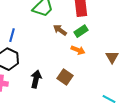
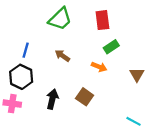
brown arrow: (60, 30) -> (62, 56), moved
green rectangle: (81, 31) -> (111, 47), moved

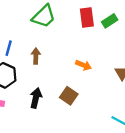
green rectangle: (111, 47) -> (110, 21), moved
brown arrow: (62, 56) -> (36, 56), moved, turned 56

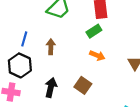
green rectangle: (110, 21) -> (94, 31), moved

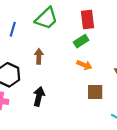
blue line: (24, 39) -> (13, 29), moved
brown square: (83, 85) -> (95, 92), moved, turned -35

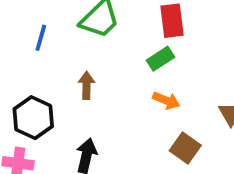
brown square: (95, 92) -> (185, 148), turned 35

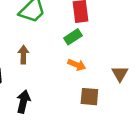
brown square: (185, 148) -> (89, 97), turned -30

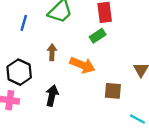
orange arrow: (77, 65) -> (82, 65), moved, size x1.5

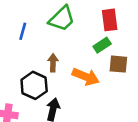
black hexagon: (19, 72) -> (34, 85), moved
brown square: (113, 91) -> (118, 64), moved

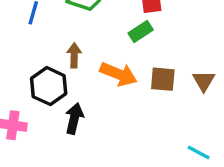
brown square: (118, 64) -> (163, 79), moved

